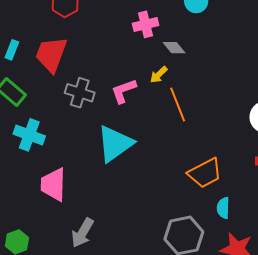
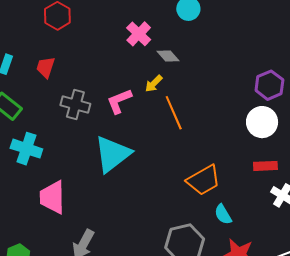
pink cross: (146, 24) -> (139, 34), turned -30
red trapezoid: (51, 54) -> (46, 67), size x0.6
cyan semicircle: (223, 208) -> (223, 214), turned -30

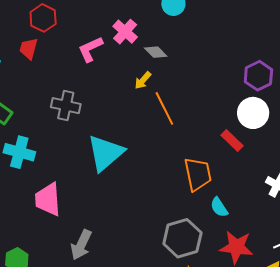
red trapezoid: (46, 67) -> (29, 49), moved
pink L-shape: (119, 101) -> (90, 49), moved
red rectangle: (265, 166) -> (232, 140), moved, turned 50
orange trapezoid: (203, 180) -> (198, 174), turned -69

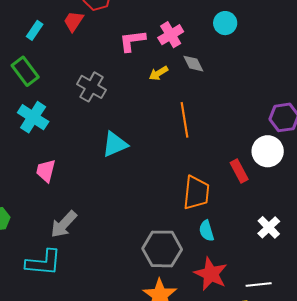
yellow arrow: (143, 80) -> (158, 73), moved
cyan triangle: (105, 153) -> (115, 144), size x0.7
pink trapezoid: (48, 199) -> (46, 171), size x0.7

